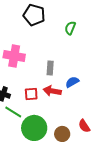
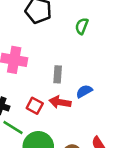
red square: (31, 94) -> (35, 106), turned 32

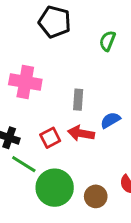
red square: (35, 106) -> (50, 138), turned 35

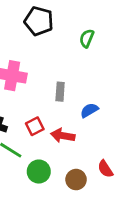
red arrow: (81, 133) -> (63, 136), moved
green circle: (55, 188) -> (39, 172), size x0.7

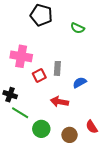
green semicircle: (87, 38) -> (78, 28), turned -88
red square: (35, 126) -> (39, 75), moved

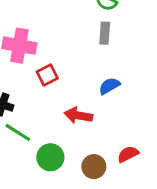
gray rectangle: (57, 68) -> (105, 33), moved
red semicircle: (92, 127) -> (128, 154), turned 96

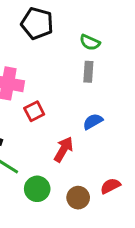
red arrow: (78, 115) -> (64, 149), turned 110

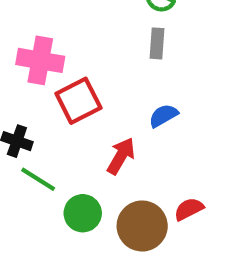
red square: (34, 111) -> (78, 101), size x1.5
brown circle: (78, 198) -> (142, 226), size x1.5

